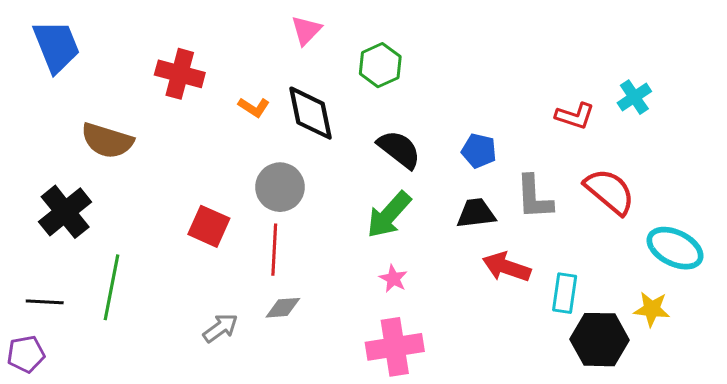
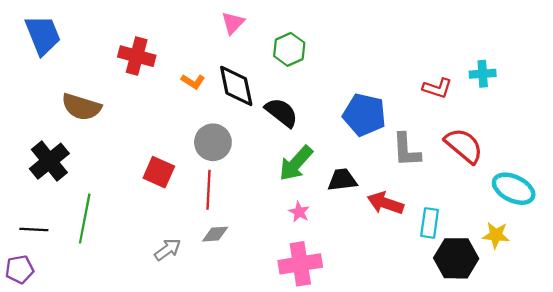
cyan cross: (634, 97) -> (483, 74), turned 30
black semicircle: (399, 149) -> (281, 112), moved
blue pentagon: (479, 151) -> (364, 115), size x1.6
black trapezoid: (476, 213) -> (342, 180), moved

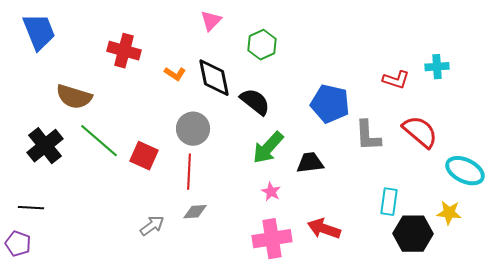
red arrow: (385, 203) -> (324, 229), moved
green line: (85, 219) -> (99, 141), moved, turned -60
purple pentagon: (20, 269) -> (18, 244), turned 30

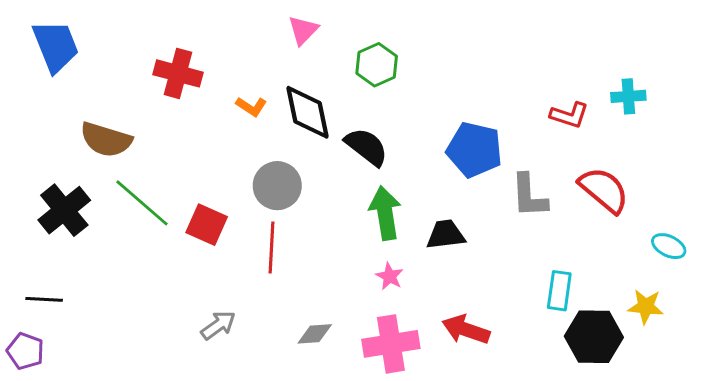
green arrow: (268, 148) -> (385, 213), turned 129
cyan ellipse: (465, 171) -> (669, 246), size x0.6
gray diamond: (195, 212) -> (315, 334), moved

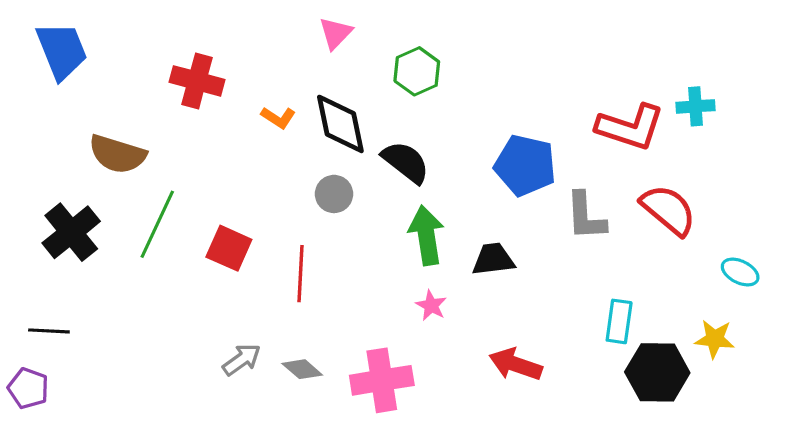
red L-shape: (569, 115) -> (630, 127), size x1.6
gray circle: (277, 186) -> (334, 194), moved, size x0.7
green line: (142, 203) -> (157, 224), turned 74
gray diamond: (315, 334) -> (302, 369), moved, turned 45
pink cross: (391, 344) -> (382, 380), moved

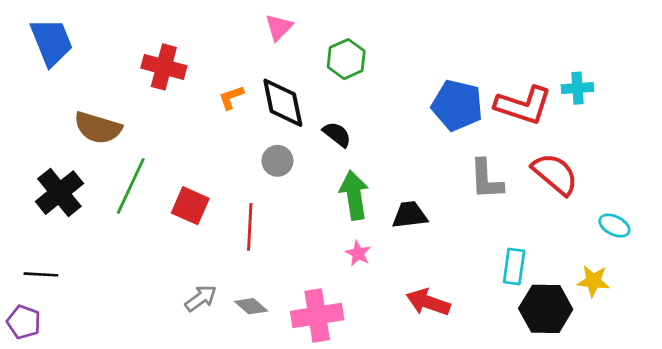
orange L-shape: (278, 118) -> (231, 97), turned 128
black semicircle: (406, 162) -> (337, 134), size x0.7
blue pentagon: (525, 165) -> (457, 105), moved

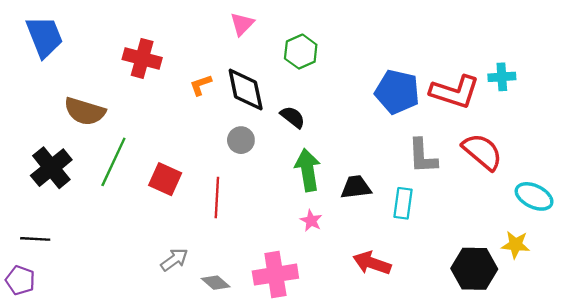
cyan ellipse: (614, 226) -> (534, 196), size x1.4
cyan rectangle: (514, 267) -> (403, 203), moved
gray diamond: (251, 306) -> (216, 283), moved

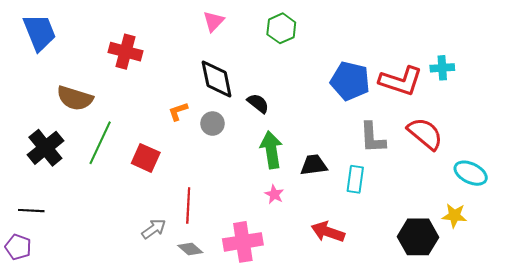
green hexagon: (301, 52) -> (281, 28), moved
orange L-shape: (201, 85) -> (178, 111), moved
red line: (217, 198) -> (188, 205), moved

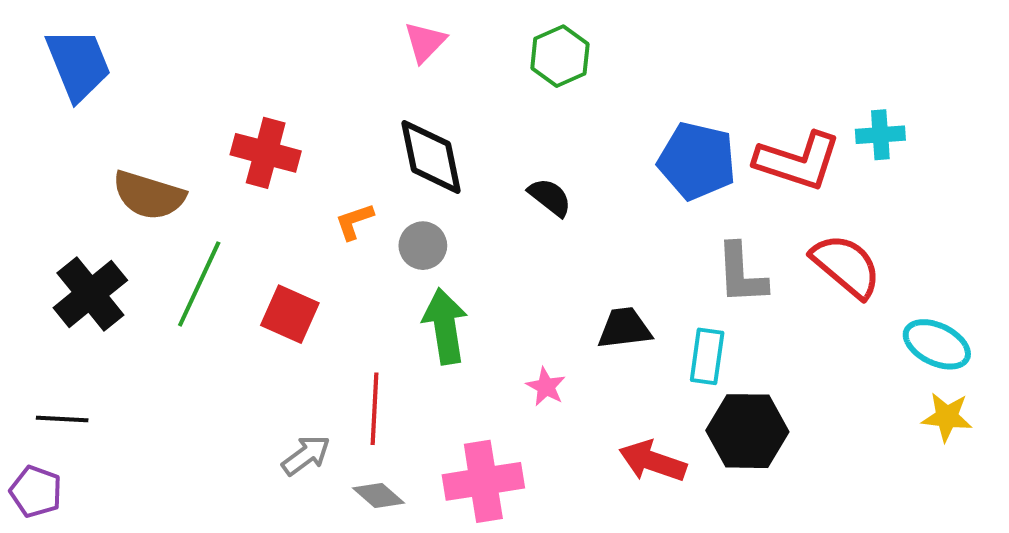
red cross: (125, 52) -> (266, 153), moved
black semicircle: (258, 103) -> (550, 197), moved
green arrow: (271, 150) -> (445, 326), moved
yellow star: (454, 216) -> (947, 417), moved
black hexagon: (418, 237) -> (747, 431), moved

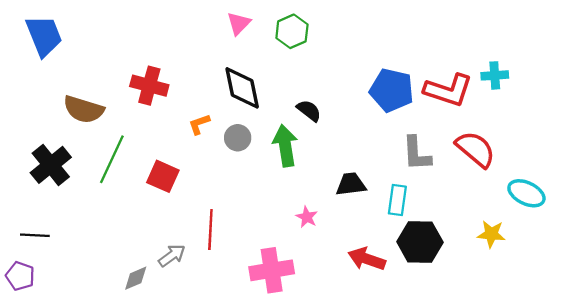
green hexagon: (560, 56) -> (292, 31), moved
green arrow: (445, 326) -> (285, 146), moved
yellow star: (947, 417) -> (491, 234), moved
gray diamond: (379, 496) -> (136, 278), moved, turned -64

